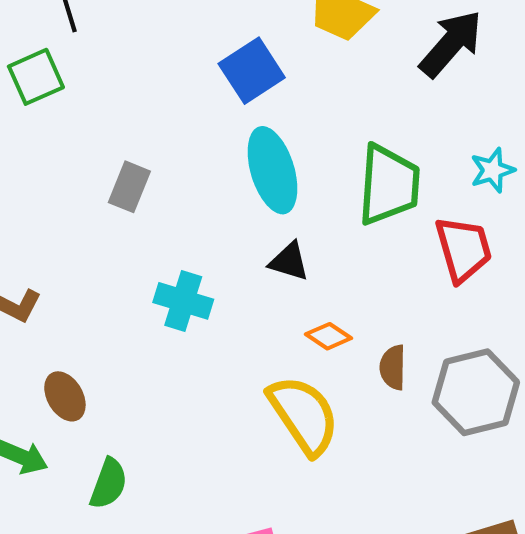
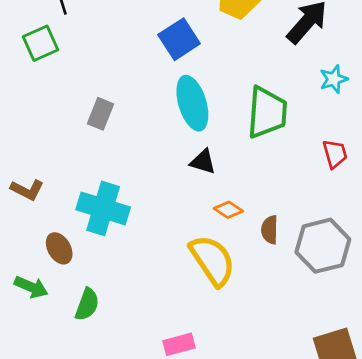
cyan star: (492, 170) -> (334, 79), moved
red trapezoid: (463, 249) -> (335, 154), moved, size x0.7
cyan cross: (183, 301) -> (103, 208), moved, size x1.4

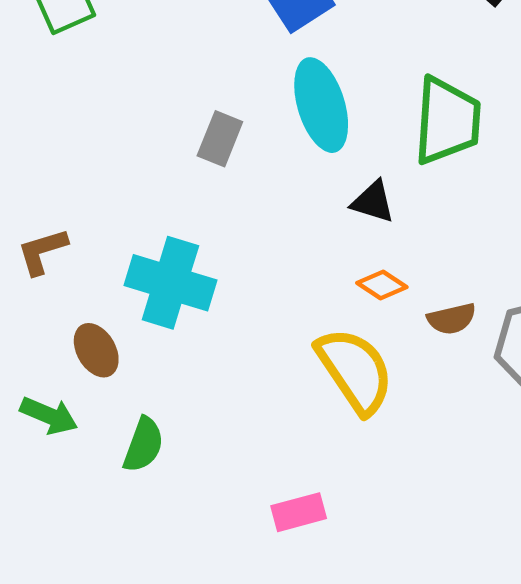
gray rectangle: (100, 114) -> (220, 139), moved
black triangle: (203, 162) -> (373, 202), moved
brown L-shape: (27, 190) -> (42, 251), turned 136
brown semicircle: (270, 230) -> (452, 319), turned -104

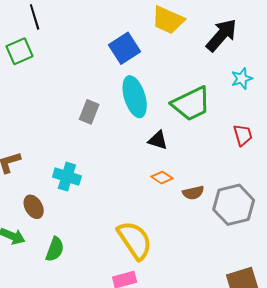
green trapezoid: (447, 121) -> (191, 104), turned 60
cyan cross: (170, 283) -> (67, 177), size x0.7
yellow semicircle: (355, 370) -> (135, 240), moved

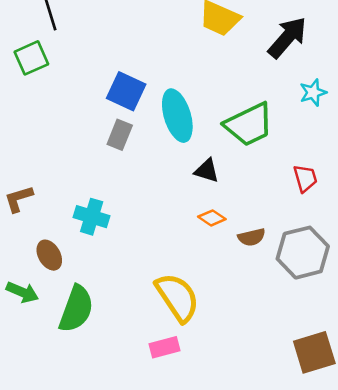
blue square: (125, 48) -> (126, 91), moved, turned -32
red trapezoid: (243, 135) -> (305, 178), moved
green semicircle: (55, 249) -> (76, 309), size x1.5

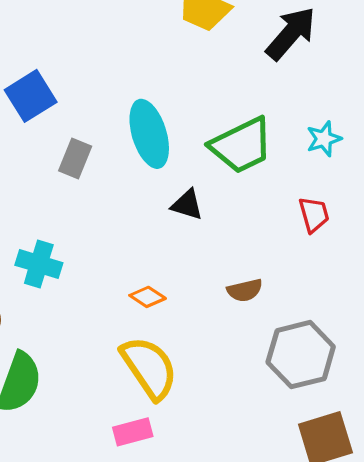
blue square: (126, 91) -> (31, 96), moved, turned 33
cyan star: (313, 93) -> (324, 139), moved
orange diamond: (212, 218) -> (148, 297), moved
gray hexagon: (303, 253) -> (301, 355), moved

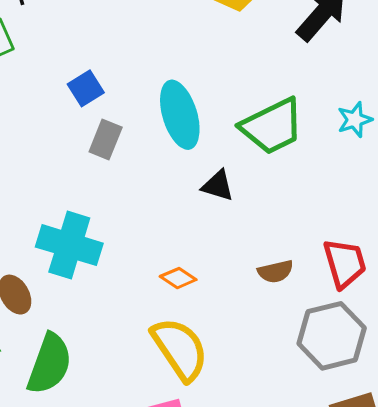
blue square: (31, 96) -> (86, 88), moved, size x0.7
red trapezoid: (314, 215) -> (345, 263), moved, size x1.4
cyan cross: (39, 264) -> (69, 245), size x1.4

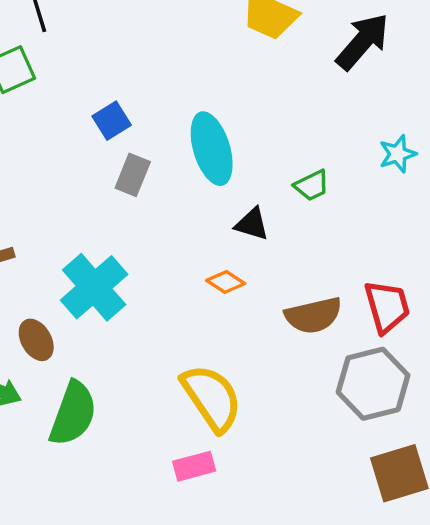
green trapezoid: (272, 126) -> (312, 185), moved, size x0.5
cyan cross: (69, 245) -> (94, 287), turned 32
brown semicircle: (275, 271) -> (313, 315), size x1.5
orange diamond: (178, 278) -> (226, 282), moved

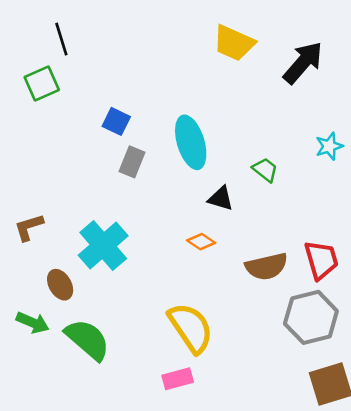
blue square: (112, 121) -> (116, 121), turned -32
green trapezoid: (312, 185) -> (265, 170), turned -116
green semicircle: (73, 414) -> (88, 340), turned -69

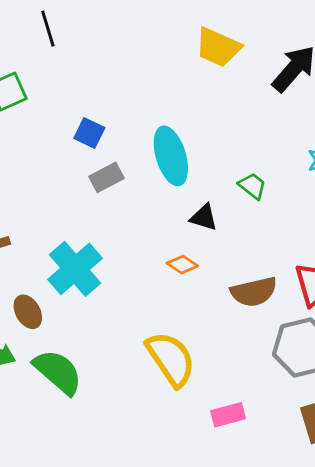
black line: (61, 39) -> (48, 29), moved
gray rectangle: (132, 162) -> (106, 177), turned 40
pink rectangle: (178, 379) -> (228, 415), moved

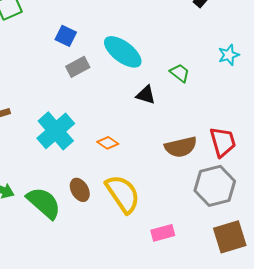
cyan ellipse: (171, 156) -> (123, 52), turned -36
orange diamond: (182, 265) -> (108, 143), moved
brown ellipse: (28, 312) -> (80, 190), moved

